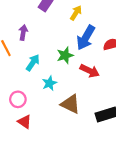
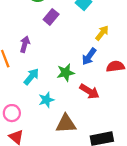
yellow arrow: (76, 13) -> (102, 33), moved
blue arrow: (86, 38) -> (89, 57), size x0.7
brown triangle: (70, 104) -> (66, 124), turned -35

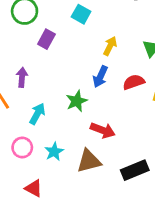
red arrow: (89, 91) -> (103, 130), moved
cyan star: (46, 100) -> (54, 152), moved
pink circle: (12, 113) -> (22, 147), moved

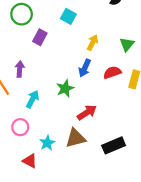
red arrow: (103, 130) -> (87, 112), turned -54
cyan star: (54, 152) -> (47, 143), moved

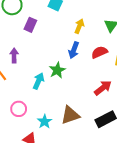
cyan arrow: (33, 99) -> (38, 81), moved
red arrow: (87, 112) -> (103, 88), moved

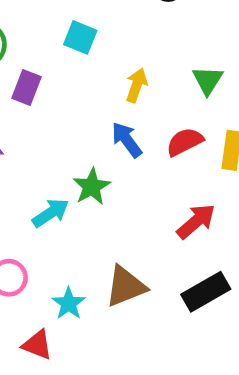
blue arrow: (74, 50) -> (127, 140), turned 126
cyan arrow: (38, 81) -> (51, 213), turned 35

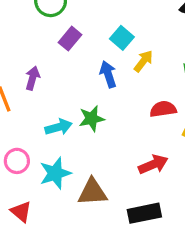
cyan square: (80, 37) -> (122, 38), moved
blue arrow: (127, 140) -> (108, 74), moved
cyan star: (69, 303) -> (55, 173), moved, size x1.4

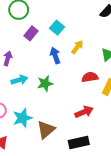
cyan square: (122, 38) -> (57, 28), moved
cyan arrow: (59, 127) -> (19, 80), moved
brown triangle: (92, 192) -> (46, 130), turned -36

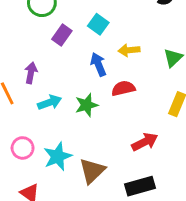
yellow arrow: (77, 47) -> (129, 50), turned -128
red semicircle: (90, 77) -> (123, 88), moved

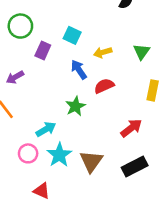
purple arrow: (31, 73) -> (15, 77), moved, turned -120
cyan arrow: (50, 102) -> (46, 129), moved

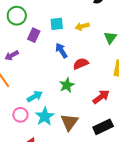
cyan square: (72, 35) -> (57, 24), turned -32
yellow arrow: (103, 52) -> (82, 26), moved
green star: (75, 106) -> (67, 85), moved

